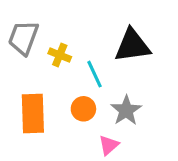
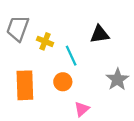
black triangle: (132, 46) -> (100, 34), size x0.7
gray star: (126, 110) -> (117, 79), moved

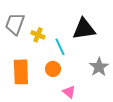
black triangle: (100, 34) -> (84, 29), size x1.4
pink triangle: (82, 109) -> (69, 92), turned -40

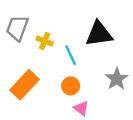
orange circle: (53, 69) -> (71, 86), moved
orange rectangle: (21, 72) -> (24, 85), turned 45

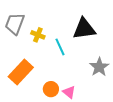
orange circle: (71, 86) -> (51, 89), moved

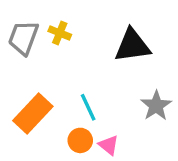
yellow cross: (38, 35) -> (60, 33), moved
cyan line: (60, 47) -> (88, 107), moved

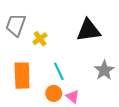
yellow cross: (60, 33) -> (40, 39), moved, turned 32
orange rectangle: (33, 114) -> (22, 76), turned -45

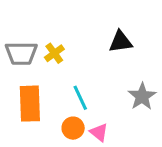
gray trapezoid: (16, 25) -> (21, 53), moved, turned -110
black triangle: (88, 30) -> (121, 42), size x0.7

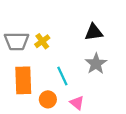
gray star: (142, 96) -> (96, 64), moved
orange circle: (73, 128) -> (48, 99), moved

